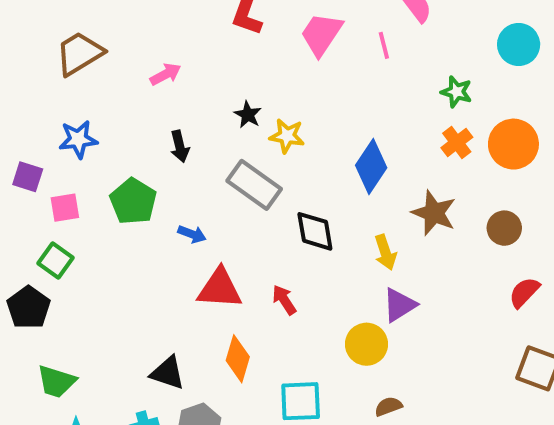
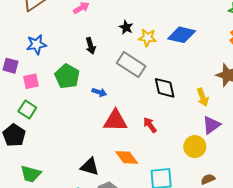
blue diamond: (371, 167) -> (182, 35), moved, turned 72
orange diamond: (238, 359) -> (127, 157), turned -50

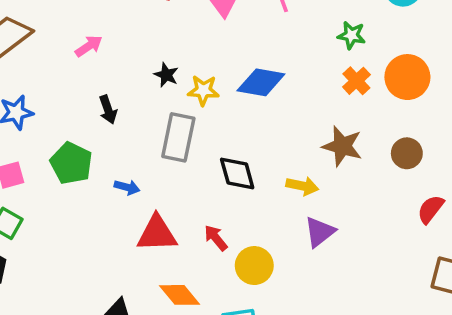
gray rectangle: (131, 65) -> (178, 137), turned 72
yellow arrow: (203, 97) -> (302, 186), turned -54
yellow circle: (195, 147) -> (254, 266), moved

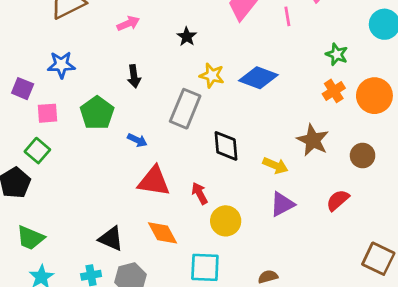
black star: (166, 75) -> (187, 37), moved
red semicircle: (431, 209) -> (338, 200), moved

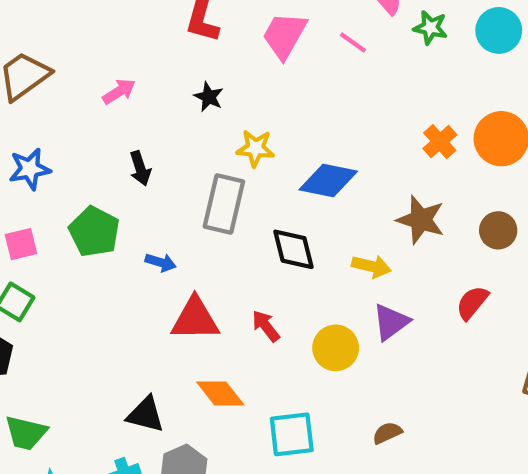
pink line: (287, 16) -> (353, 42), turned -36
green star: (337, 54) -> (430, 28), moved
blue diamond: (258, 78) -> (328, 181), moved
yellow circle: (226, 221) -> (336, 348), moved

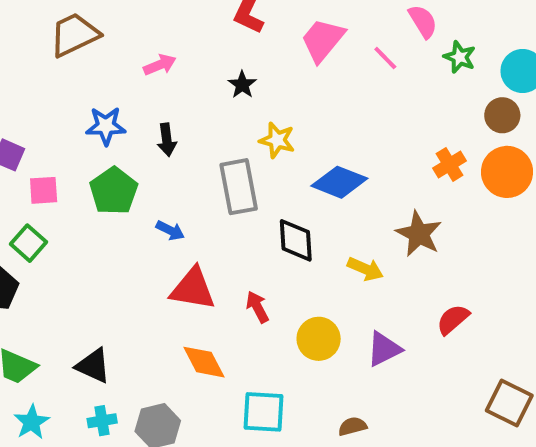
blue star: (30, 169) -> (106, 126), moved
gray rectangle: (224, 204) -> (239, 187), turned -34
brown circle: (498, 230) -> (502, 115), moved
purple triangle: (391, 322) -> (384, 349), moved
black triangle: (146, 415) -> (93, 366), moved

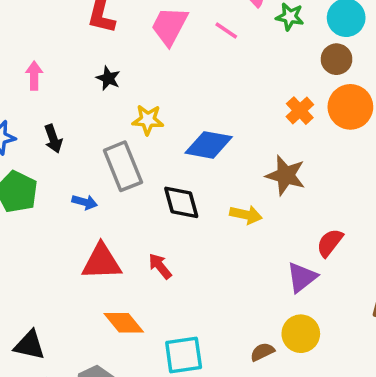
pink arrow: (160, 65) -> (34, 76), turned -56
blue arrow: (170, 230) -> (85, 202), moved
yellow circle: (319, 339) -> (301, 334), moved
purple triangle: (384, 349) -> (302, 277), moved

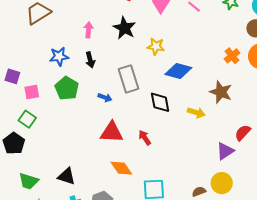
pink arrow: (34, 76) -> (88, 30), moved
black star: (108, 78) -> (124, 28), size x1.6
yellow star: (148, 120) -> (156, 46), moved

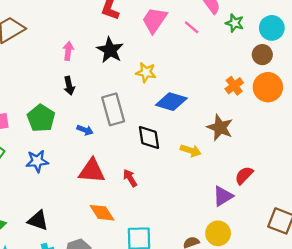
blue star: (59, 56) -> (37, 161), moved

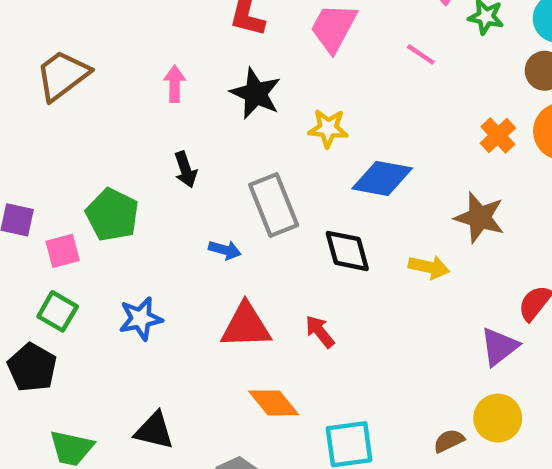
pink line: (192, 27) -> (421, 54), moved
pink arrow: (68, 51) -> (175, 84), moved
green pentagon: (41, 118) -> (112, 215), moved

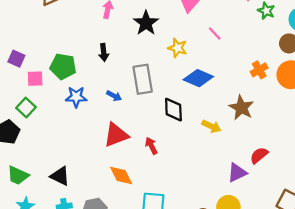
pink line: (421, 54) -> (215, 33), moved
green pentagon: (112, 215) -> (63, 66), turned -30
blue star: (141, 319) -> (76, 97), moved
red triangle: (246, 326) -> (116, 135), turned -32

